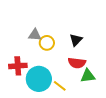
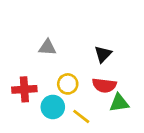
yellow circle: (47, 43) -> (68, 84), moved
cyan circle: (39, 79) -> (53, 107), size x0.7

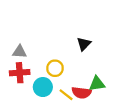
gray triangle: (47, 47) -> (20, 52), moved
red semicircle: (104, 85) -> (82, 93), moved

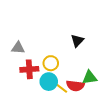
red cross: (20, 73) -> (29, 69), moved
cyan circle: (43, 87) -> (49, 82), moved

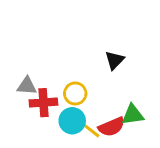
gray triangle: (18, 48) -> (27, 86), moved
red semicircle: (75, 86) -> (112, 127), turned -30

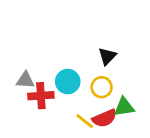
yellow circle: (75, 93) -> (102, 87), moved
cyan circle: (72, 121) -> (68, 82), moved

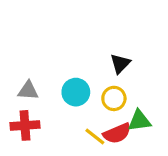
red cross: (41, 96) -> (25, 125), moved

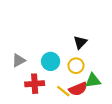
gray triangle: (28, 91) -> (19, 60), turned -32
red cross: (25, 125) -> (35, 84), moved

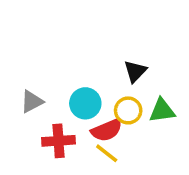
green triangle: (93, 81) -> (162, 110), moved
red semicircle: (78, 89) -> (107, 130), moved

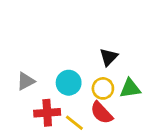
red semicircle: (107, 130) -> (102, 113), moved, turned 70
yellow line: (107, 153) -> (74, 123), moved

